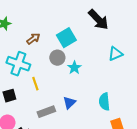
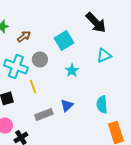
brown arrow: (33, 39) -> (24, 36), moved
cyan triangle: (115, 54) -> (104, 55), moved
gray circle: (57, 58) -> (40, 59), moved

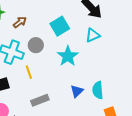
cyan triangle: (104, 55) -> (93, 35), moved
cyan star: (72, 70) -> (68, 56), size x1.5
blue triangle: (67, 105) -> (77, 91), moved

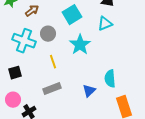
yellow line: (29, 72) -> (53, 62), moved
blue triangle: (77, 91) -> (89, 91), moved

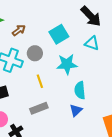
cyan triangle: (105, 24) -> (92, 43), turned 42
cyan star: (80, 45) -> (67, 64), turned 30
cyan semicircle: (110, 79) -> (80, 90), moved

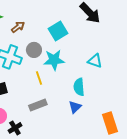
cyan triangle: (92, 43) -> (95, 61), moved
cyan star: (67, 64) -> (54, 60), moved

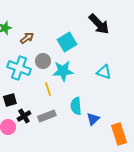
cyan semicircle: (79, 87) -> (76, 106), moved
blue triangle: (75, 107) -> (93, 119), moved
black cross: (15, 128) -> (24, 116), moved

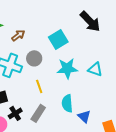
cyan star: (63, 71) -> (67, 68), moved
gray rectangle: (47, 116) -> (38, 113), turned -36
blue triangle: (93, 119) -> (84, 116), turned -32

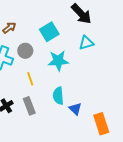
cyan triangle: (95, 69) -> (86, 43), moved, turned -35
gray rectangle: (38, 113) -> (29, 106), turned -54

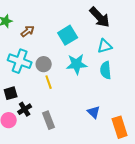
gray circle: (25, 51) -> (44, 64), moved
cyan semicircle: (58, 96) -> (106, 70), moved
gray rectangle: (29, 106) -> (49, 120), moved

